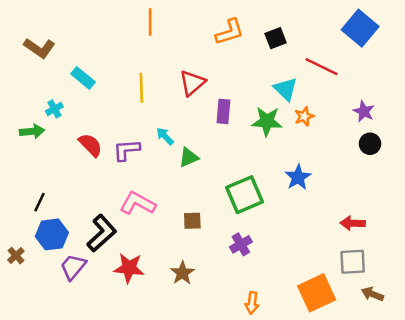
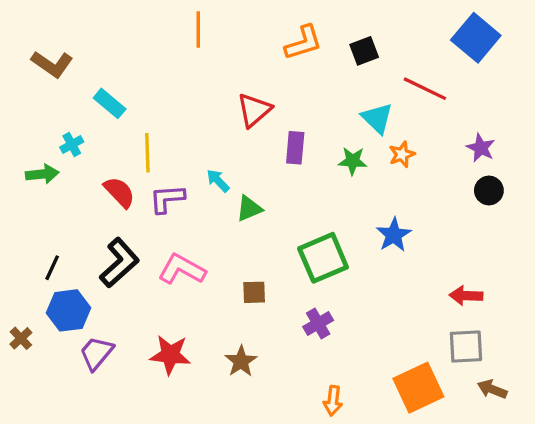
yellow line: (141, 88) -> (147, 153), moved
green star: (267, 121) -> (353, 161), size x0.7
black L-shape: (102, 233) -> (119, 263), moved

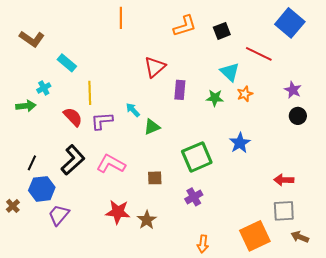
red star: (170, 355) -> (118, 212), moved

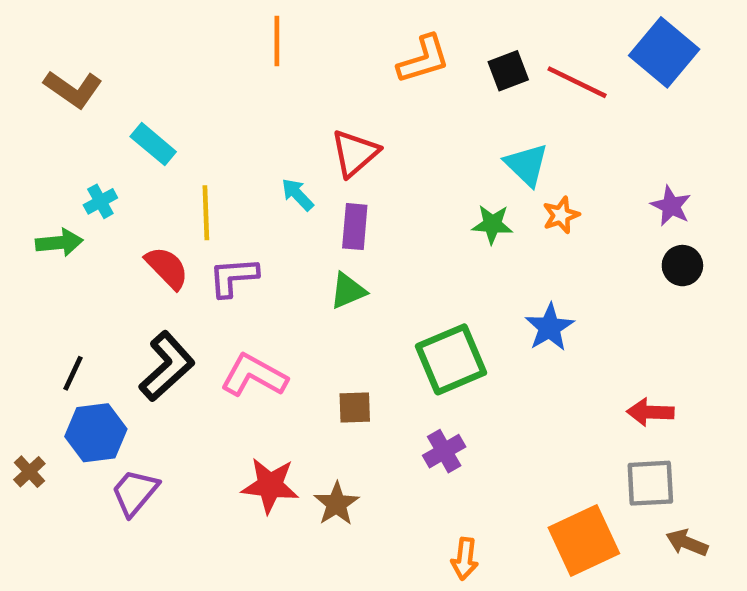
red line: (259, 54) -> (577, 82), moved
purple rectangle: (180, 90) -> (355, 227), moved
cyan arrow: (133, 110) -> (298, 194), moved

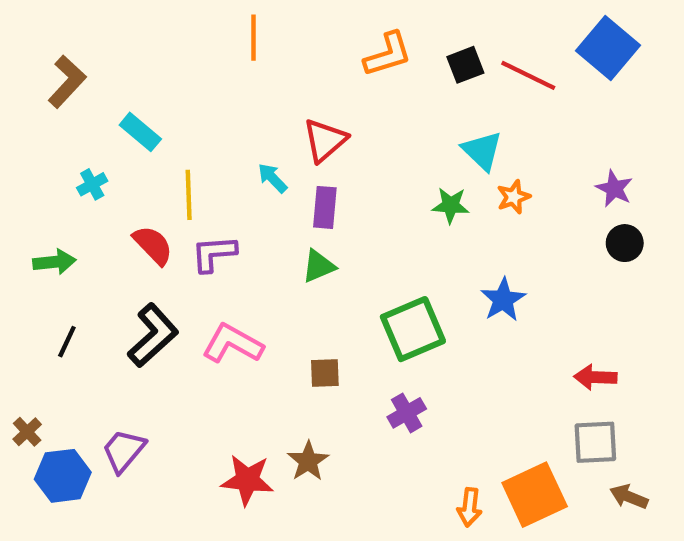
brown L-shape: (73, 89) -> (67, 82), turned -82
green arrow: (59, 243) -> (54, 262), moved
blue hexagon: (96, 433) -> (63, 476), moved
red star: (270, 485) -> (247, 480), moved
orange arrow: (465, 559) -> (470, 507), moved

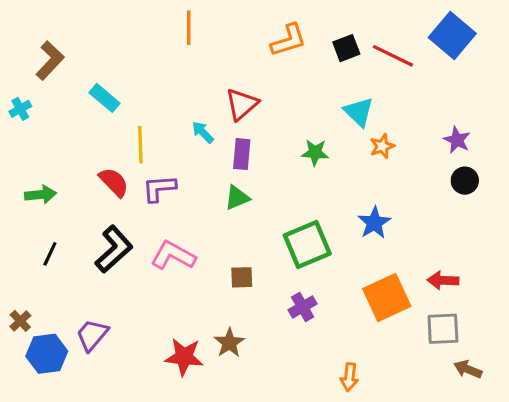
cyan cross: (92, 184) -> (20, 109), moved
green star: (451, 205) -> (315, 153), moved
orange square: (535, 495) -> (387, 298), moved

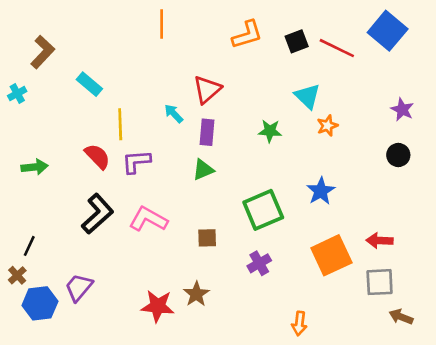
purple star: (457, 140) -> (402, 110), moved
black line: (50, 254) -> (29, 246), moved

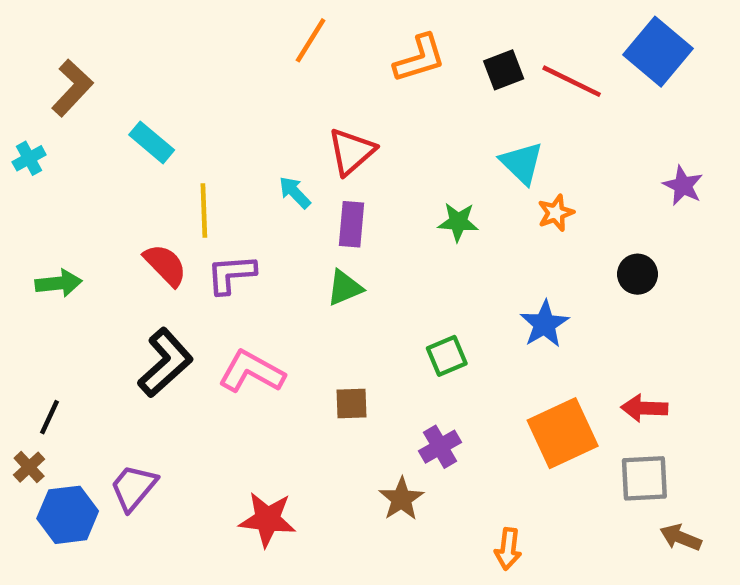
orange line: (162, 24) -> (311, 40), moved, turned 32
black circle: (398, 155) -> (638, 274), moved
green square: (263, 210) -> (447, 356), size x0.6
brown star: (196, 294) -> (401, 499), moved

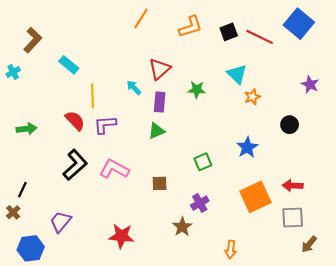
green star: (458, 222) -> (197, 90), moved
blue hexagon: (68, 515) -> (31, 248), moved
brown arrow: (681, 537) -> (309, 244), turned -72

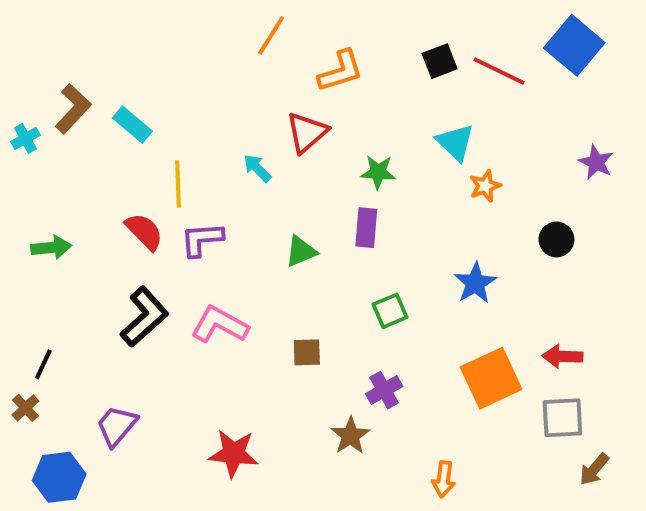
orange L-shape: (191, 27) -> (340, 71), moved
brown L-shape: (33, 40) -> (73, 109), moved
purple rectangle: (160, 102) -> (366, 228), moved

